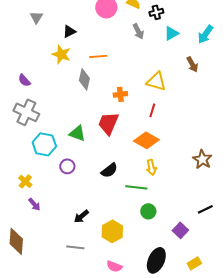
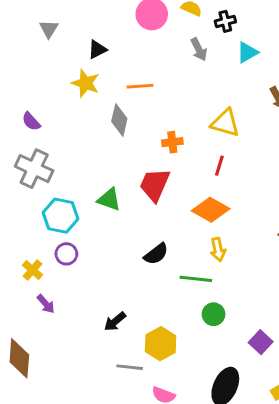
purple circle: (67, 166) -> (66, 254), moved
gray line: (75, 247) -> (130, 367), moved

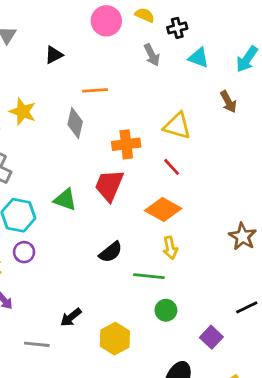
cyan triangle: (247, 52) -> (199, 58), turned 50
yellow star: (86, 83) -> (23, 112), moved
orange cross: (172, 142) -> (126, 144), size x1.4
red line: (219, 166) -> (172, 167), turned -60
gray line: (130, 367) -> (37, 344), moved

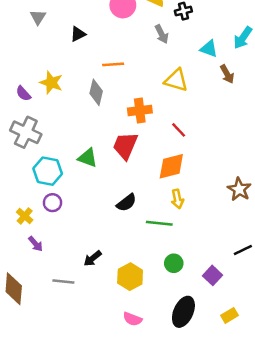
cyan triangle: (199, 58) -> (209, 49), moved
yellow triangle: (177, 126) -> (176, 80), moved
orange diamond: (163, 210) -> (171, 166), turned -44
green circle: (166, 310) -> (174, 263), moved

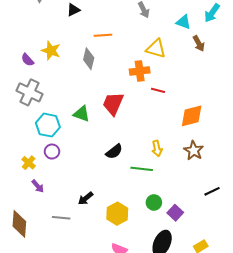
orange cross: (140, 110) -> (140, 71), moved
red line: (179, 130) -> (158, 90), turned -32
orange diamond: (171, 166) -> (192, 116), moved
brown star: (239, 189) -> (194, 151), moved
purple square: (213, 275) -> (175, 213), moved

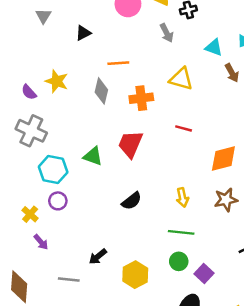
orange cross: (140, 71) -> (141, 98), moved
brown star: (194, 151) -> (226, 200), turned 30
green line: (142, 169) -> (181, 232), moved

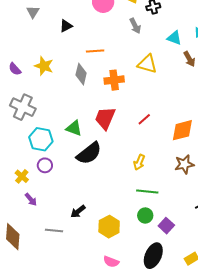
purple semicircle: (29, 92) -> (15, 69), moved
red line: (184, 128) -> (144, 119), moved, turned -56
yellow arrow: (182, 197) -> (139, 162), moved, turned 35
black semicircle: (132, 201) -> (89, 153), moved, size x1.5

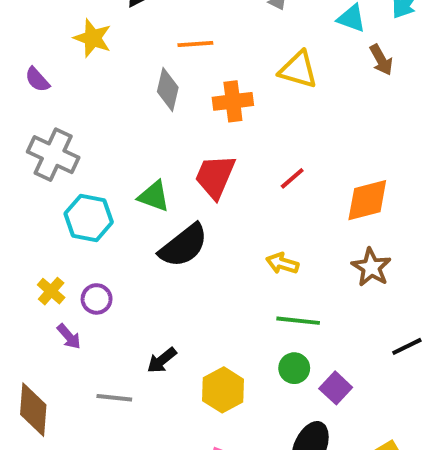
yellow star: (44, 66) -> (93, 38), moved
yellow arrow: (139, 162) -> (282, 263), turned 84
brown star: (184, 164) -> (371, 267), turned -30
purple circle: (45, 165) -> (97, 299), moved

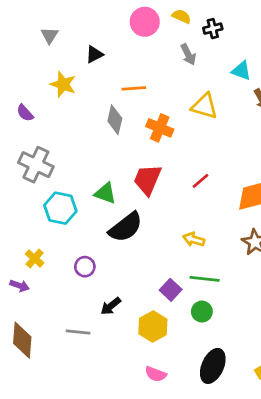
orange cross: (233, 101) -> (160, 128), turned 30
purple circle: (97, 299) -> (85, 267), moved
purple arrow: (69, 337) -> (20, 286), moved, turned -30
purple square: (336, 388) -> (171, 290), moved

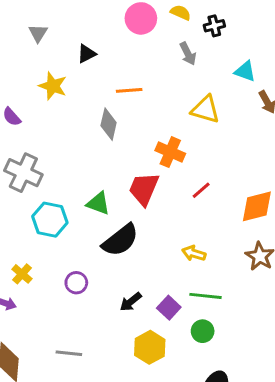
orange cross: (160, 128) -> (170, 152), moved
black arrow: (111, 306) -> (131, 302), moved

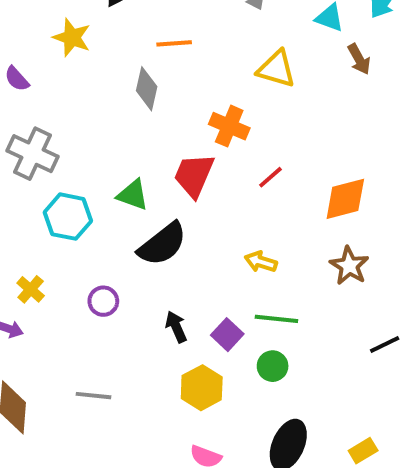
black arrow: (131, 302) -> (176, 327), turned 105

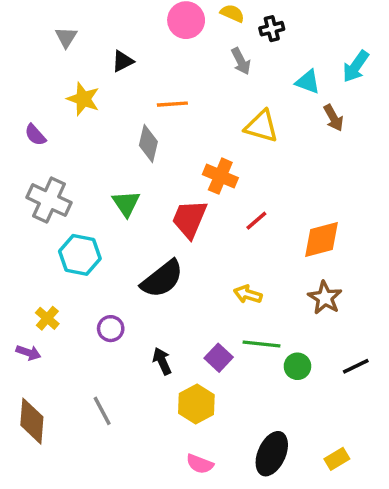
green triangle: (133, 195) -> (126, 203), moved, turned 36
black arrow: (176, 327) -> (162, 361), moved
green circle: (273, 366) -> (297, 366), moved
gray line: (93, 396) -> (102, 411), turned 56

